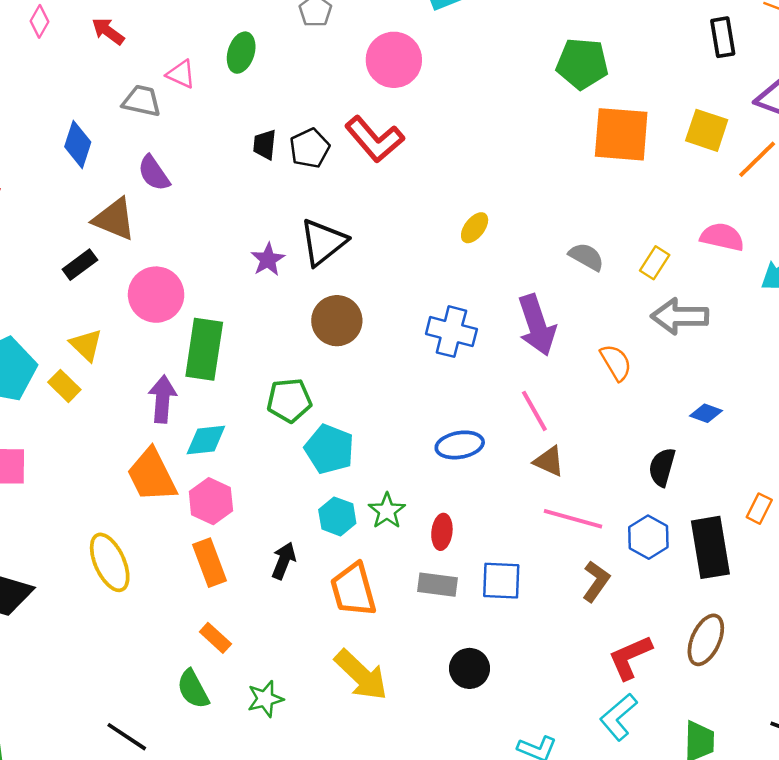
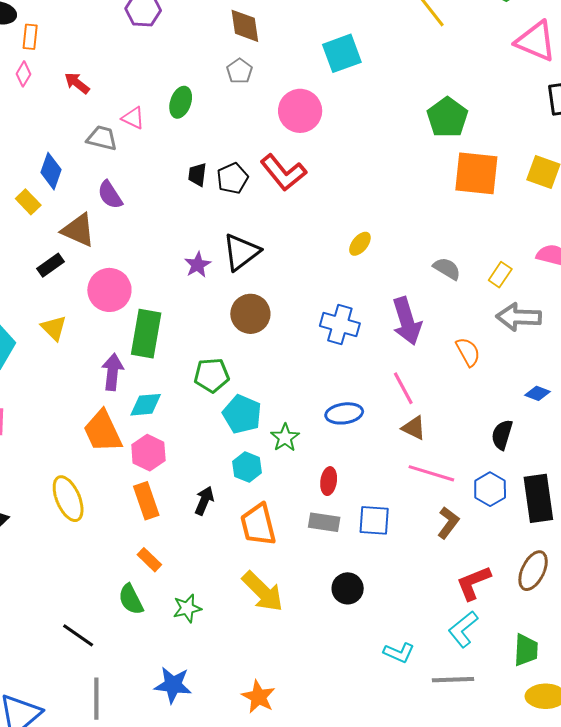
green pentagon: (582, 64) -> (447, 117), turned 30
yellow rectangle: (64, 386) -> (28, 202), moved
green star: (387, 511) -> (285, 438), moved

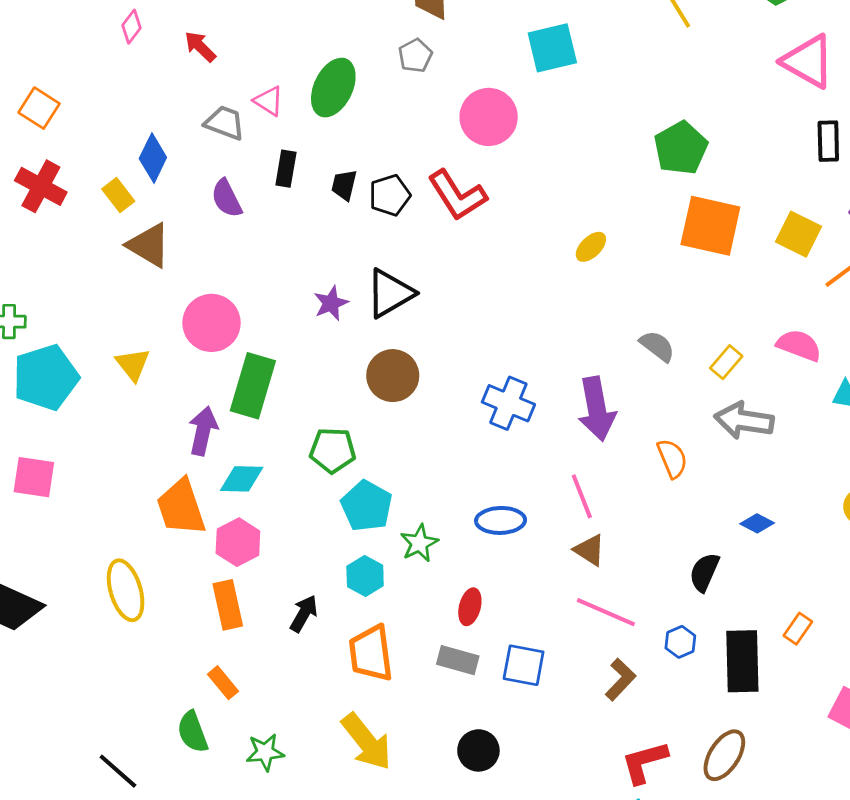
green ellipse: (181, 102) -> (333, 88), size x1.4
brown triangle: (78, 230) -> (149, 245), moved
yellow ellipse: (360, 244) -> (591, 247), moved
black rectangle: (51, 265) -> (286, 169), moved, turned -52
blue hexagon: (490, 489) -> (680, 642), size x0.7

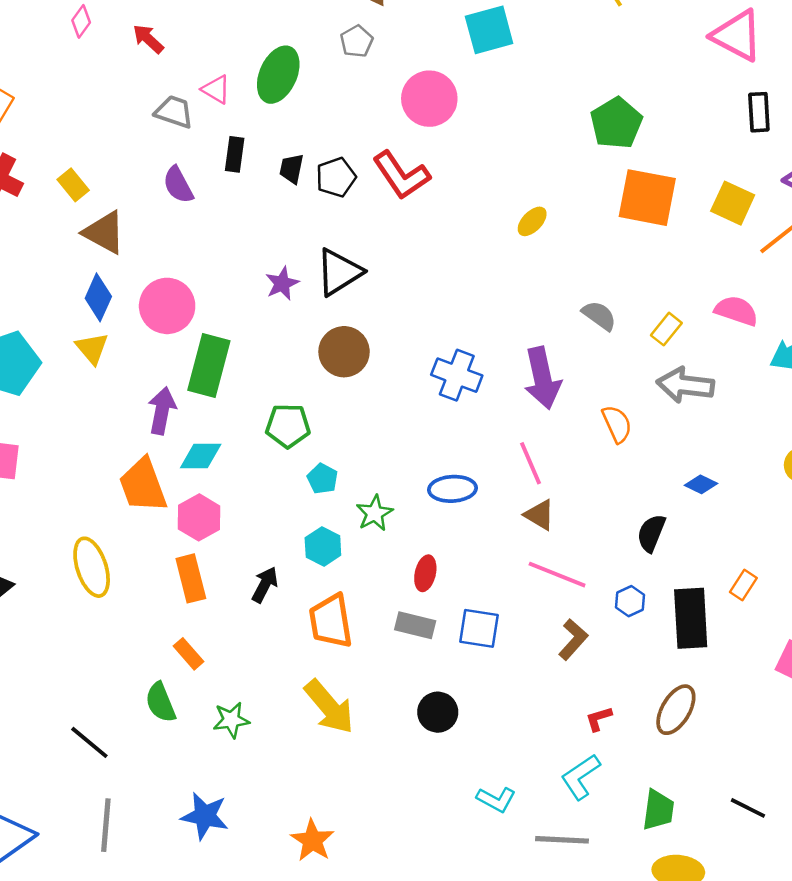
blue diamond: (153, 158) -> (98, 297), moved
cyan pentagon: (367, 506) -> (322, 479), size x0.6
red L-shape: (644, 762) -> (599, 719), size x0.6

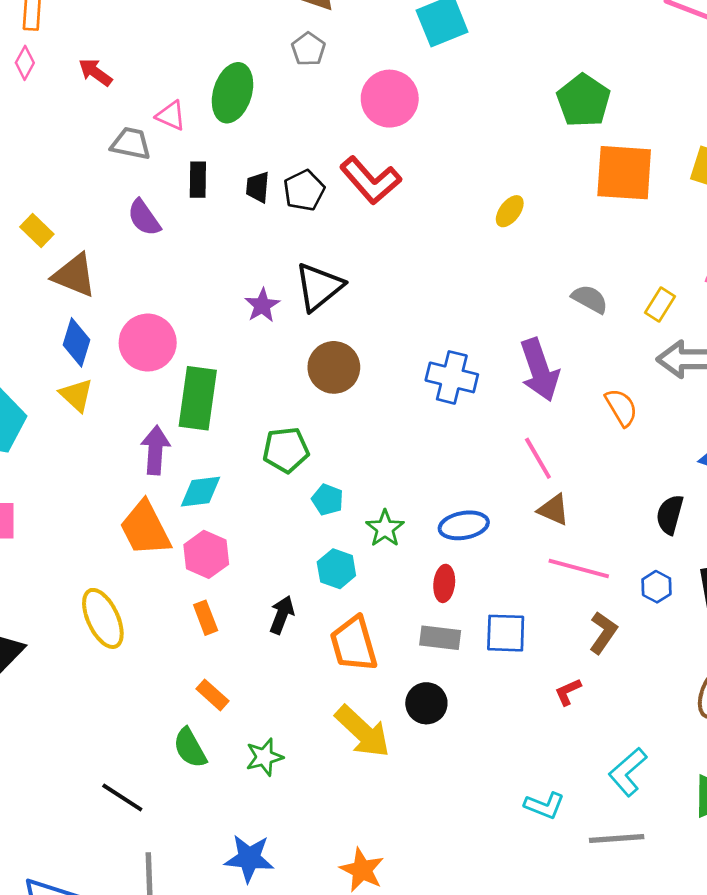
blue ellipse: (452, 489) -> (464, 525), moved
orange rectangle: (191, 578) -> (206, 618), size x0.7
black circle: (438, 712) -> (426, 703), moved
red L-shape: (599, 719) -> (568, 692), moved

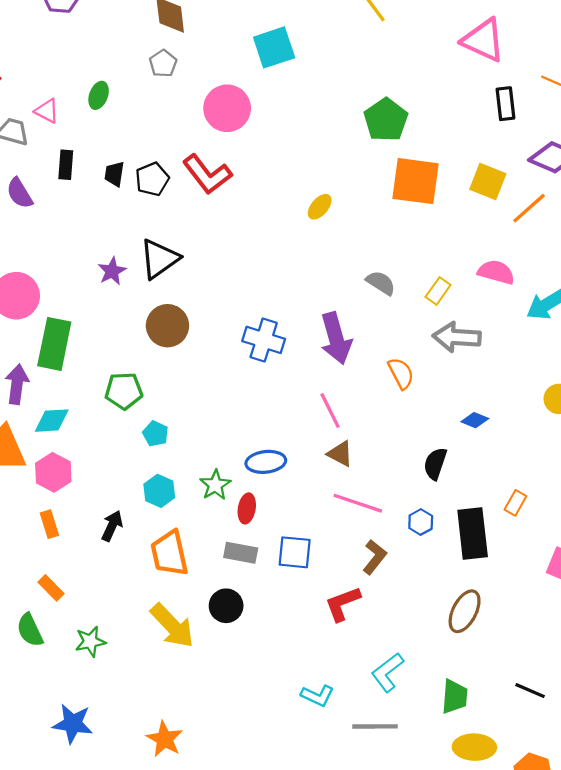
green ellipse: (232, 93) -> (99, 95), size x0.6
green star: (385, 528) -> (215, 485), moved
red L-shape: (568, 692) -> (343, 604), size x1.6

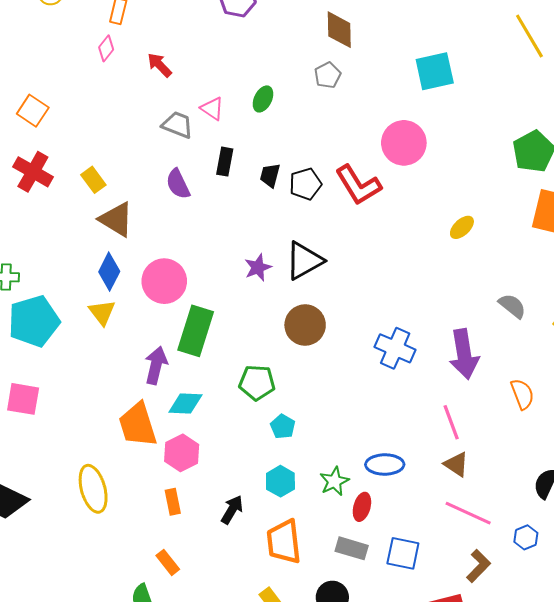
pink circle: (227, 108) -> (404, 143), moved

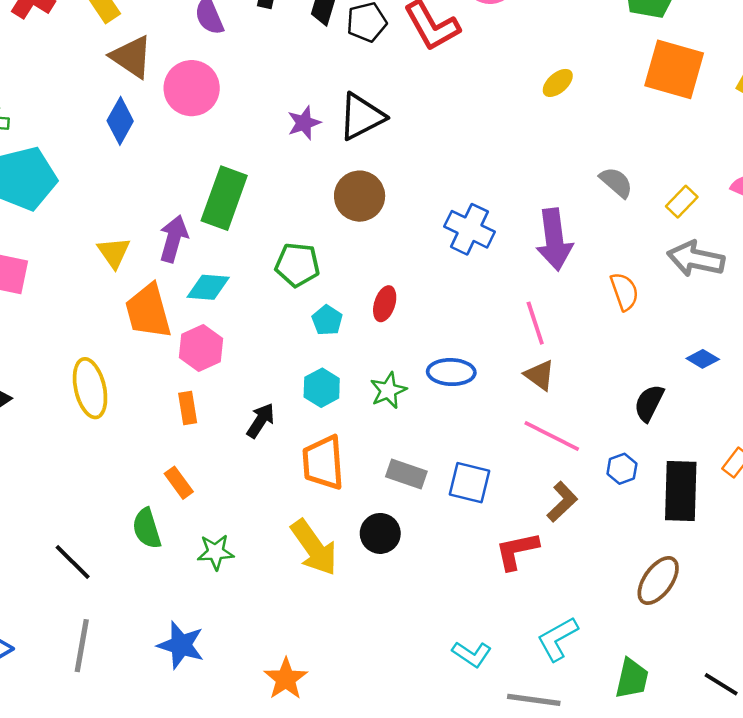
pink circle: (164, 281) -> (192, 88), moved
yellow triangle: (102, 312) -> (114, 252), moved
red ellipse: (362, 507) -> (385, 304), moved

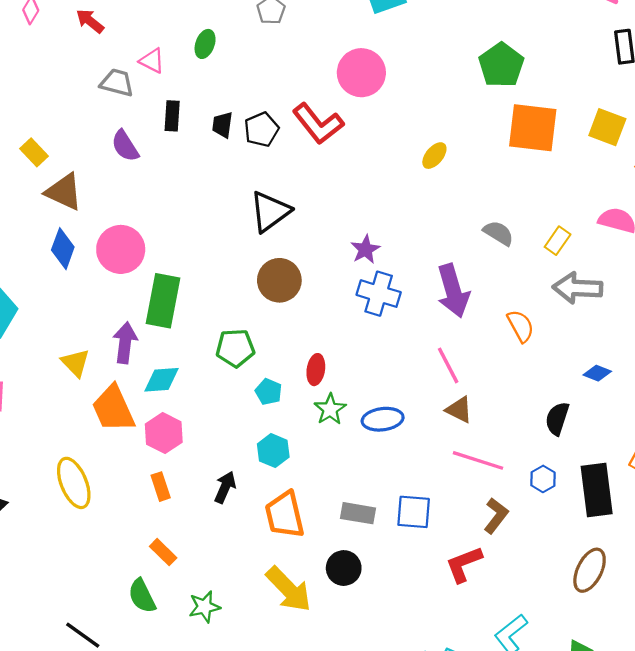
pink circle: (192, 88) -> (121, 249), moved
purple star: (304, 123) -> (365, 249), moved
green star: (388, 390) -> (330, 409), moved

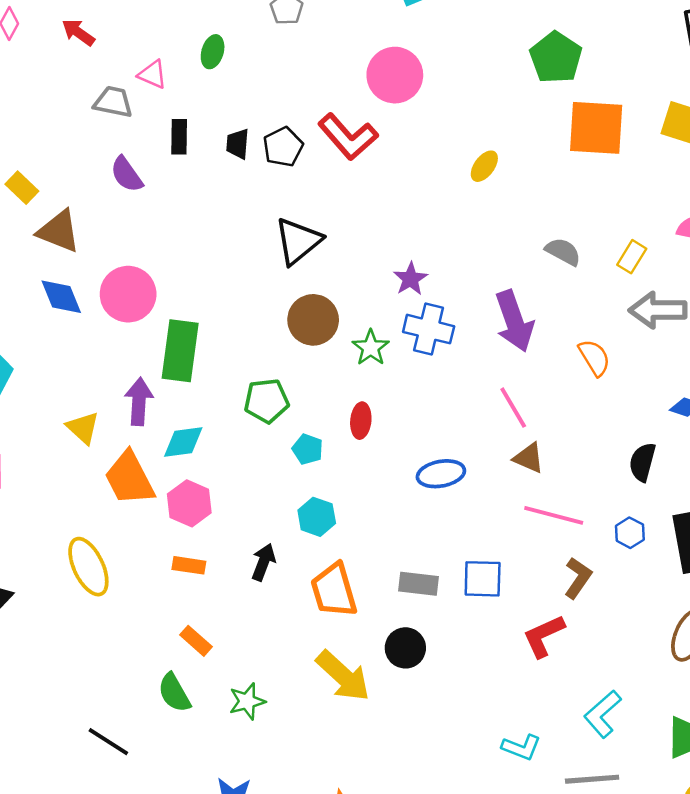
blue diamond: (63, 249) -> (61, 297), turned -39
green star: (330, 409) -> (371, 348), moved
orange rectangle: (161, 487) -> (189, 565), turned -60

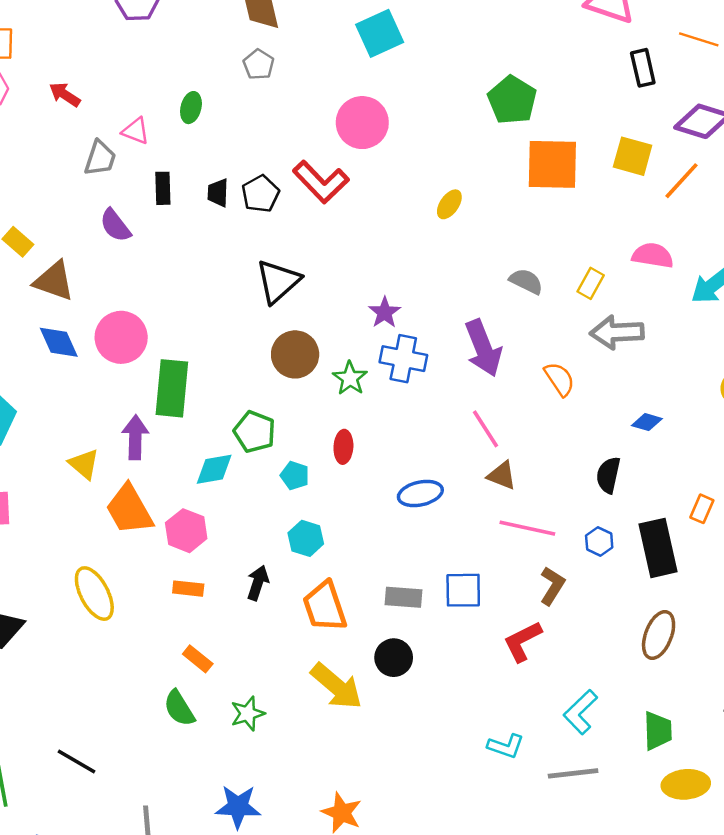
gray trapezoid: (113, 102) -> (100, 158), turned 99
green pentagon: (266, 401) -> (255, 432), turned 30
cyan diamond: (183, 442) -> (214, 469), moved
black line: (108, 742) -> (77, 761), moved

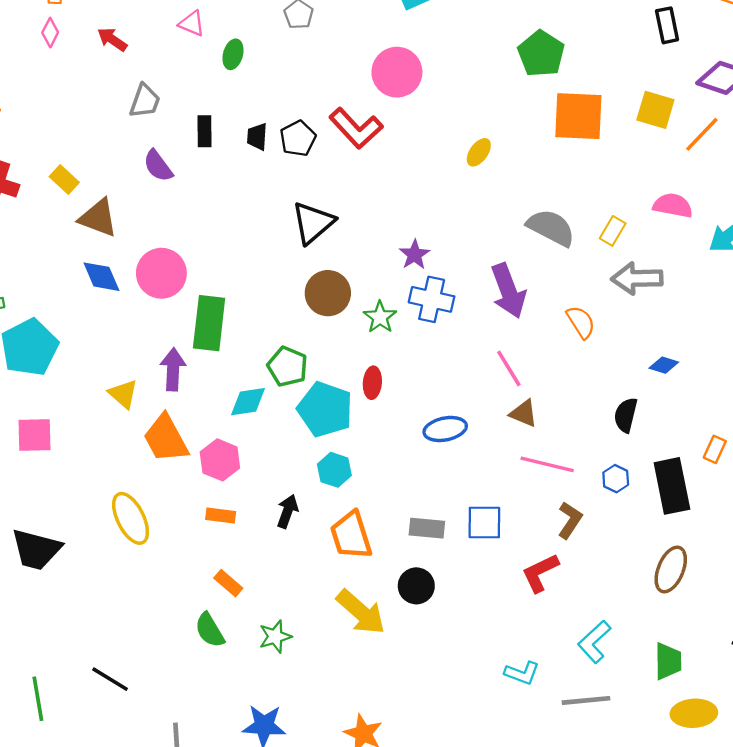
pink triangle: (136, 131) -> (192, 24), moved
gray semicircle: (526, 281) -> (551, 228), size x1.5
cyan pentagon: (295, 476) -> (325, 409), size x2.0

